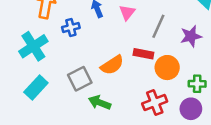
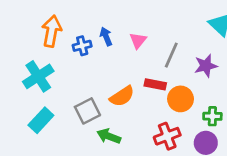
blue cross: (71, 28) -> (82, 46), moved

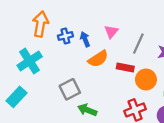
blue arrow: (106, 36) -> (85, 39), moved
orange semicircle: (122, 96) -> (98, 59), moved
cyan rectangle: (41, 120) -> (17, 97), moved

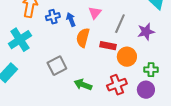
orange semicircle: (98, 59) -> (83, 38), turned 138
green arrow: (87, 110) -> (83, 85), moved

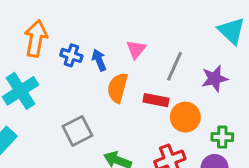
blue cross: (53, 17) -> (71, 55), turned 32

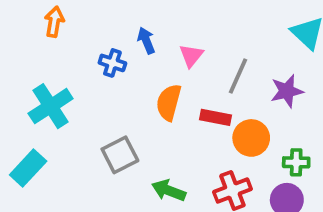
orange arrow: (36, 39) -> (54, 22), moved, size x0.7
blue arrow: (99, 60) -> (146, 40), moved

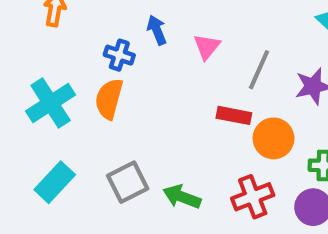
orange semicircle: (169, 102) -> (109, 99), moved
gray square: (120, 155) -> (128, 182), moved
cyan rectangle: (28, 168) -> (55, 182), moved

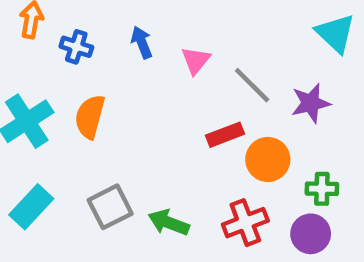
blue cross: (119, 55) -> (76, 47), moved
gray line: (259, 70) -> (252, 85), turned -69
red rectangle: (234, 115) -> (225, 135), turned -32

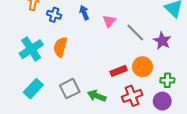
purple star: (311, 103) -> (162, 41), turned -30
red rectangle: (225, 135) -> (119, 71), moved

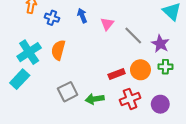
green cross: (167, 80) -> (165, 67), moved
cyan rectangle: (33, 89) -> (20, 79), moved
green arrow: (97, 96) -> (95, 99), turned -30

